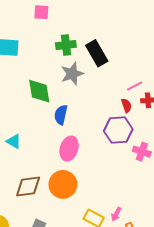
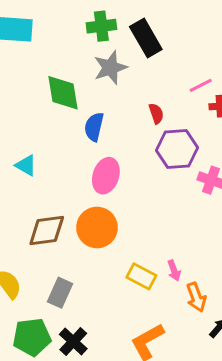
red semicircle: (126, 105) -> (156, 113), moved
pink arrow: (116, 214) -> (174, 270), turned -48

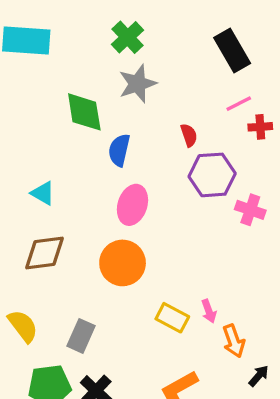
green cross: (101, 26) -> (128, 37), turned -36
black rectangle: (146, 38) -> (232, 51), moved
brown diamond: (47, 230) -> (45, 253), moved

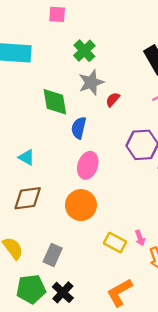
red semicircle: (189, 135) -> (113, 99), moved, turned -119

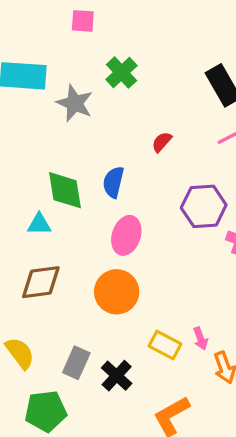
gray star: (91, 82) -> (75, 103), moved, turned -30
green diamond: (55, 102) -> (65, 190), moved
cyan triangle: (26, 157) -> (39, 224), turned -30
black cross: (63, 292) -> (117, 376), moved

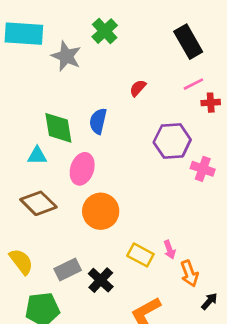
pink ellipse: (126, 235) -> (82, 169), moved
brown diamond: (41, 282) -> (38, 203), turned 52
gray rectangle: (76, 363) -> (68, 270), turned 40

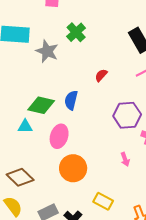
green diamond: (58, 128) -> (41, 105), turned -68
brown diamond: (38, 203) -> (20, 177), moved
pink arrow: (170, 250) -> (125, 159), moved

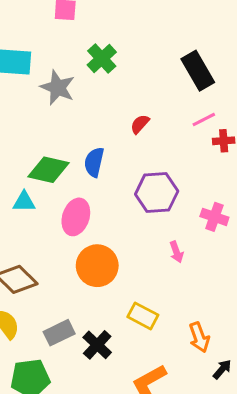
purple hexagon: (127, 115) -> (157, 193), moved

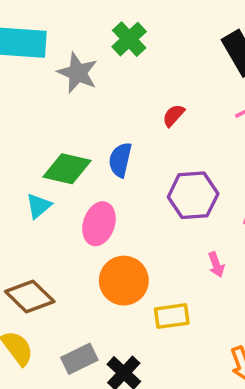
cyan triangle: (24, 202) -> (39, 206), turned -40
yellow rectangle: (143, 316) -> (172, 316), moved, turned -36

